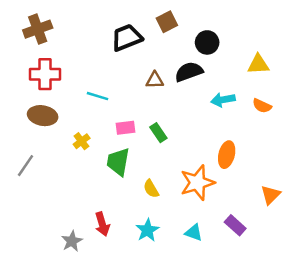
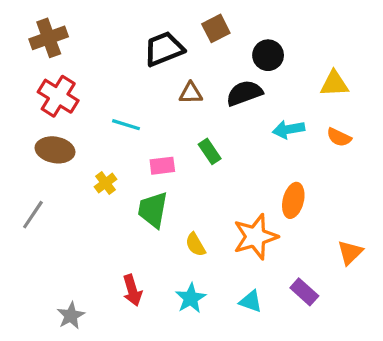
red cross: (45, 74) -> (58, 96), turned 32
brown triangle: (155, 80) -> (191, 93), moved
green rectangle: (158, 133) -> (210, 151), moved
gray star: (72, 241) -> (71, 316), moved

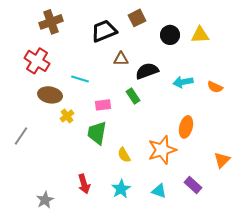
brown cross: (49, 38) -> (51, 22), moved
yellow triangle: (334, 84) -> (200, 35), moved
black semicircle: (244, 93) -> (147, 71), moved
brown ellipse: (55, 150) -> (50, 95), moved

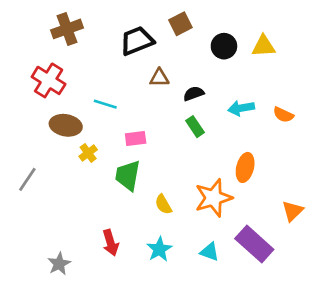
black semicircle: (147, 71) -> (194, 94), size x0.7
green rectangle: (133, 96) -> (195, 127), moved
purple rectangle: (193, 185) -> (254, 244), size x1.6

